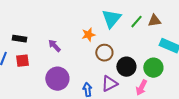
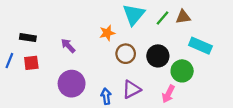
black circle: (126, 67) -> (158, 56), moved

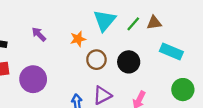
purple arrow: (68, 46) -> (39, 34), moved
green circle: (182, 71) -> (183, 90), moved
purple circle: (72, 84) -> (33, 79), moved

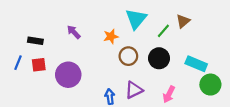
brown triangle: (154, 23) -> (183, 21), turned -32
green line: (133, 24) -> (163, 31), moved
cyan rectangle: (171, 52) -> (196, 64), moved

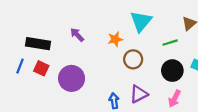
green line: (163, 31) -> (170, 43), moved, turned 32
black rectangle: (35, 41) -> (38, 44), size x1.5
black circle: (159, 58) -> (172, 71), moved
red square: (39, 65) -> (41, 68), turned 32

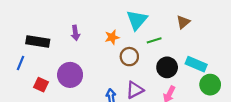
purple arrow: (77, 35) -> (75, 33), turned -144
green line: (170, 43) -> (154, 40), moved
red square: (41, 68) -> (41, 85), moved

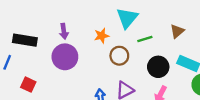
brown triangle: (183, 22) -> (177, 31), moved
purple circle: (70, 75) -> (65, 57), moved

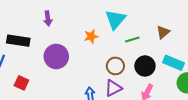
purple arrow: (64, 31) -> (48, 18), moved
brown circle: (119, 56) -> (115, 66), moved

